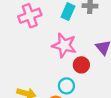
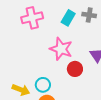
cyan circle: (66, 86) -> (43, 85), moved

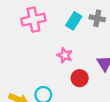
pink star: (61, 49) -> (65, 55), size x0.6

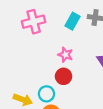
red circle: (80, 78) -> (64, 76), moved

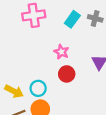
red circle: (64, 76) -> (67, 74), moved

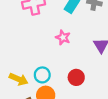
red circle: (67, 74) -> (76, 77), moved

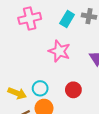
pink star: (63, 37) -> (59, 51), size x1.5

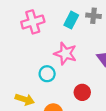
cyan circle: (40, 88) -> (47, 74), moved

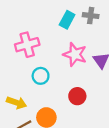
pink cross: (33, 22) -> (27, 45), moved
pink star: (65, 54) -> (75, 54), moved

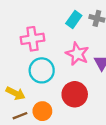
cyan circle: (41, 76) -> (42, 70), size x1.5
red circle: (77, 96) -> (75, 94), size x1.5

